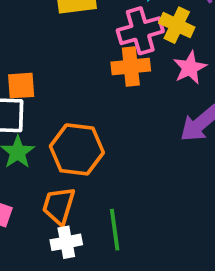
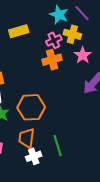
pink cross: (140, 31) -> (54, 40), size x0.7

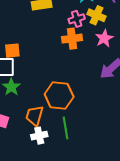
orange hexagon: (31, 107) -> (59, 96), moved

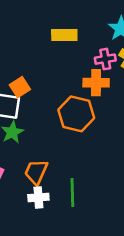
orange square: (12, 51) -> (20, 87), turned -35
orange hexagon: (59, 96) -> (76, 114), moved

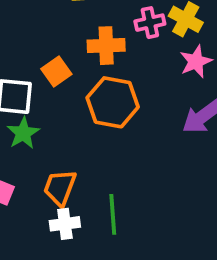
orange cross: (96, 83) -> (106, 46), moved
orange square: (20, 87) -> (56, 72), moved

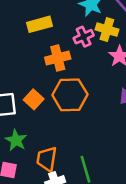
orange square: (56, 72) -> (34, 99), moved
green star: (23, 133) -> (16, 140), moved

